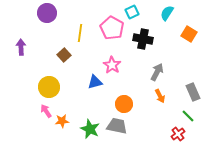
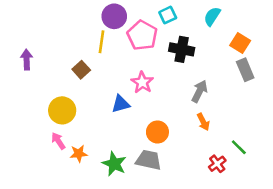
purple circle: (47, 13) -> (114, 16), moved
gray rectangle: (193, 92) -> (245, 70), moved
red cross: (178, 134) -> (217, 164), moved

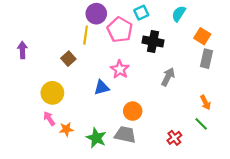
gray rectangle: (245, 70) -> (207, 59), turned 36
orange arrow: (203, 122) -> (205, 103), moved
red cross: (217, 164) -> (174, 138), moved

